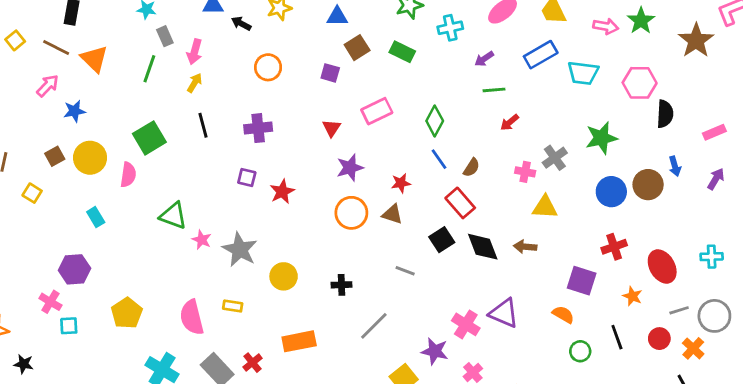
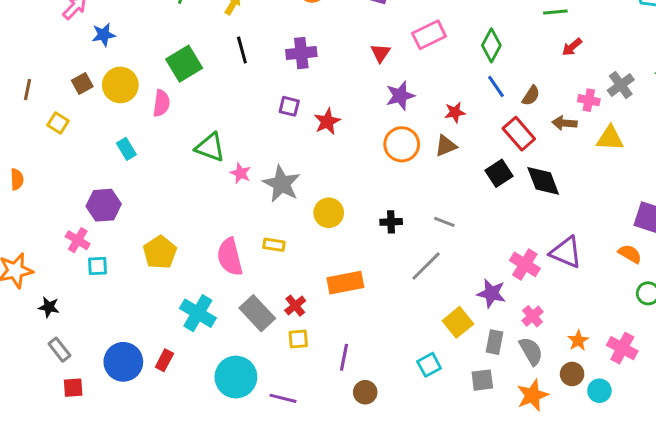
brown triangle: (392, 214) -> (446, 146), turned -40
brown arrow: (525, 247) -> (564, 123), moved
gray line: (405, 271) -> (444, 222), moved

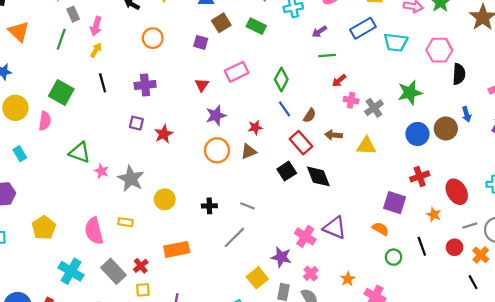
green square: (184, 64) -> (61, 93), turned -30
pink cross: (589, 100) -> (351, 100), moved
orange star: (578, 341) -> (348, 279), moved

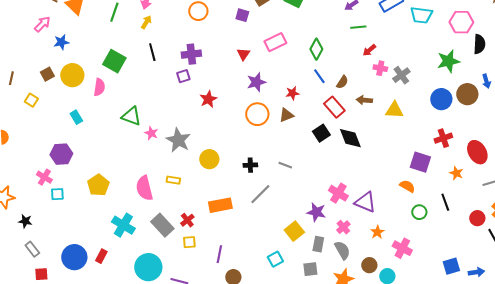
green star: (410, 93) -> (448, 61), moved
purple square: (136, 123) -> (183, 76), moved, turned -32
purple triangle: (335, 228) -> (365, 202), moved
gray line: (234, 237) -> (260, 194), moved
red circle: (455, 247) -> (477, 218), moved

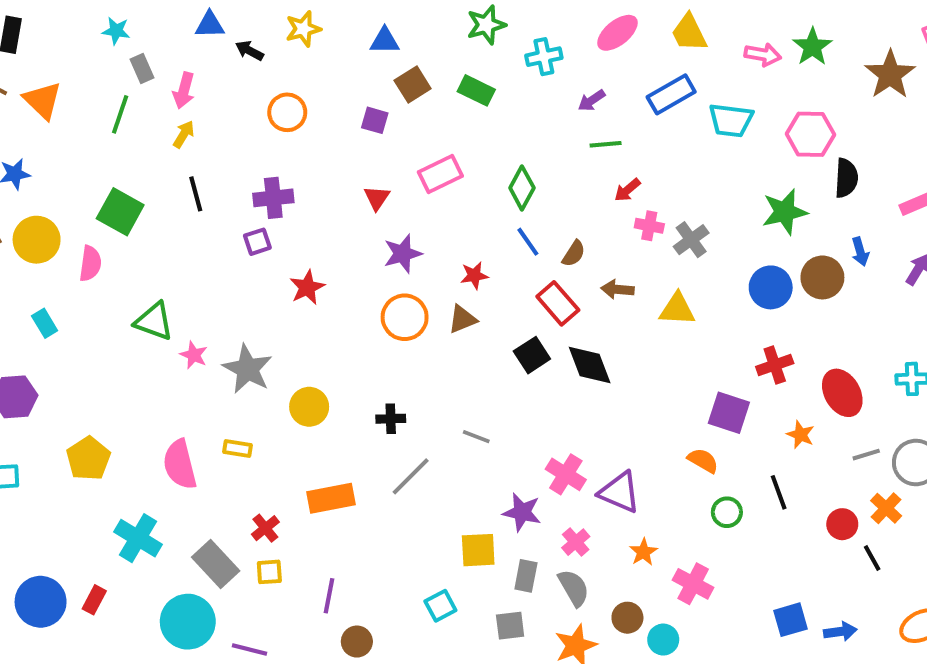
gray line: (285, 165) -> (476, 437), moved
gray rectangle: (162, 225) -> (216, 564), moved
yellow square: (294, 231) -> (478, 550), turned 36

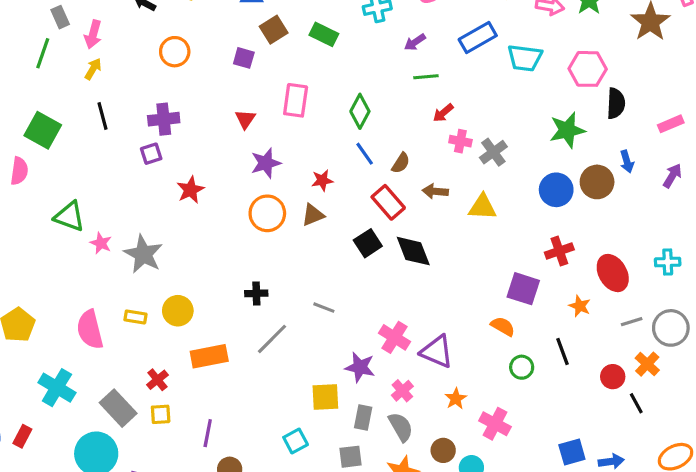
pink rectangle: (440, 174) -> (296, 100), turned -56
yellow circle: (309, 407) -> (178, 311), moved

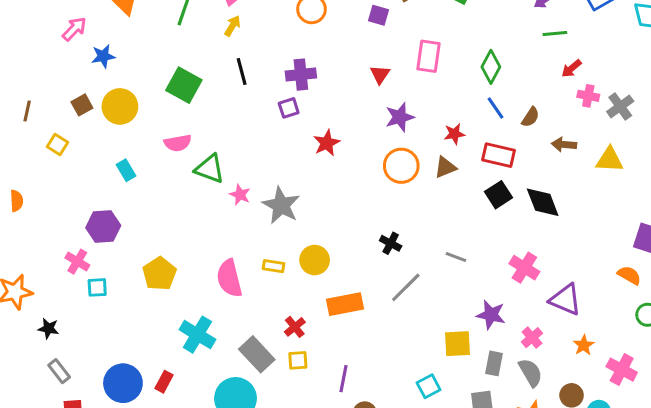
pink semicircle: (19, 171) -> (178, 143), moved, turned 72
red rectangle: (388, 202) -> (499, 155), moved, turned -36
black cross: (256, 293) -> (391, 243), turned 30
pink cross: (394, 337) -> (524, 268), moved

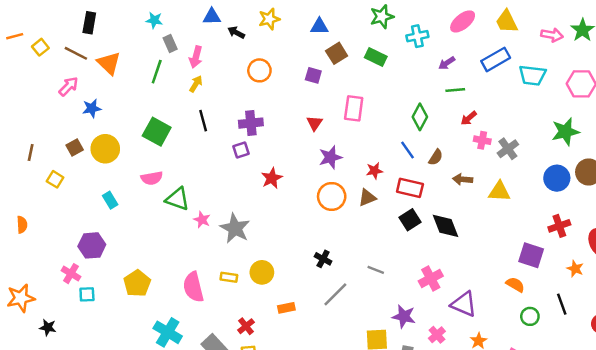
green diamond: (491, 67) -> (420, 117), moved
pink cross: (524, 268) -> (431, 278), turned 30
orange rectangle: (345, 304) -> (286, 308), size x0.6

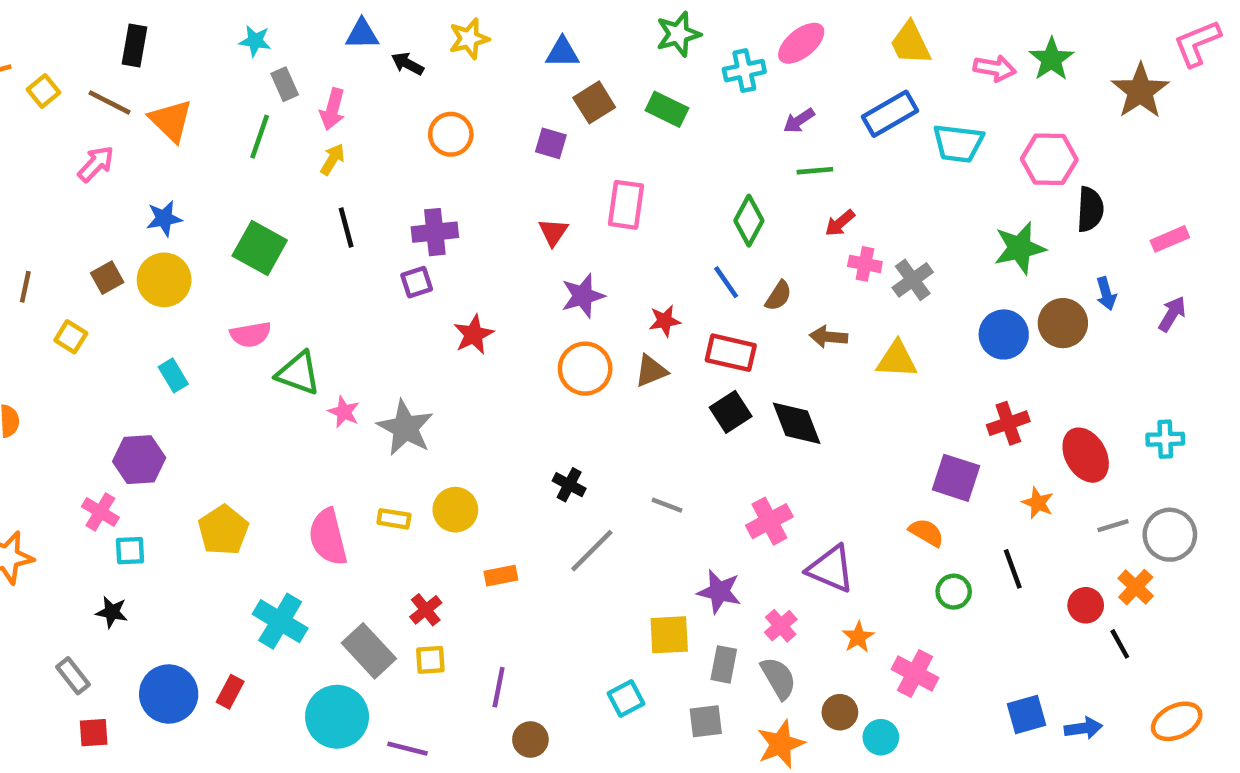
pink ellipse: (463, 21) -> (801, 43), moved
blue star: (92, 108) -> (164, 218), moved
black star: (48, 327) -> (112, 612), moved

